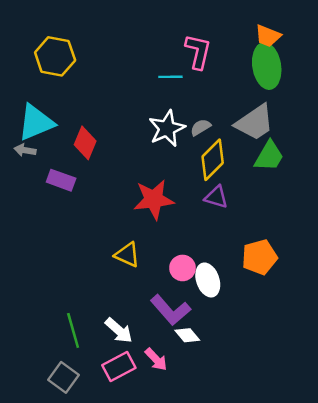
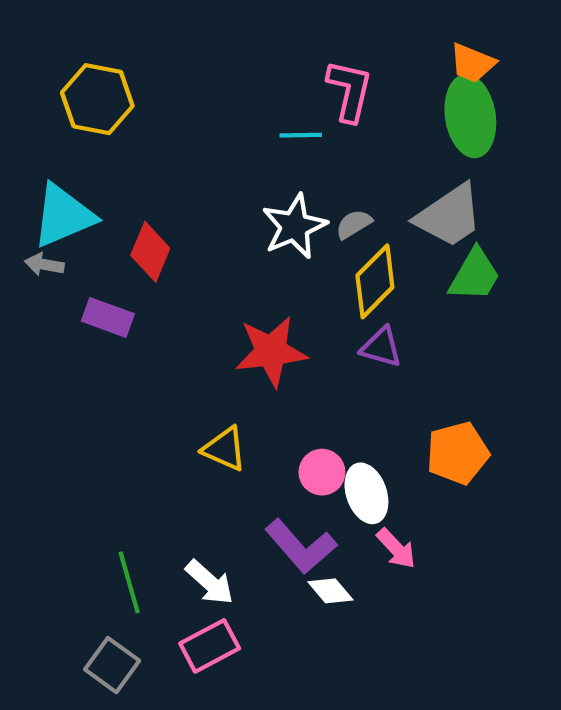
pink arrow: (156, 359) -> (396, 548), moved

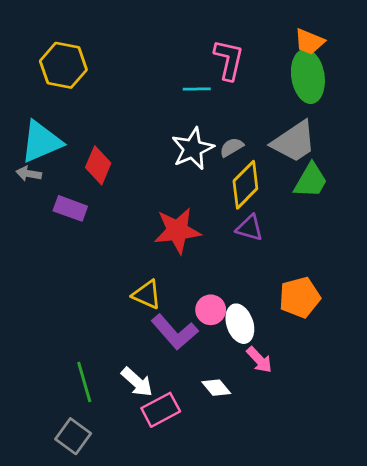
purple L-shape: (301, 546) -> (175, 332), moved
pink rectangle: (210, 646) -> (161, 410), moved

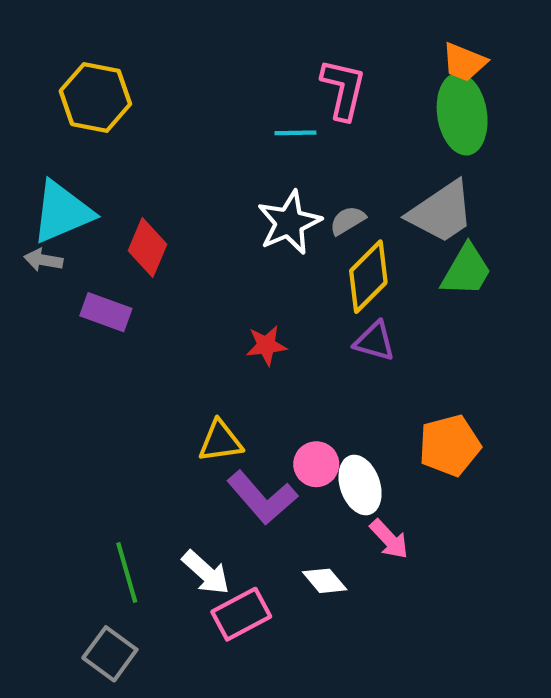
red star: (177, 231) -> (266, 345), size x0.6
yellow triangle: (147, 295) -> (220, 441), turned -32

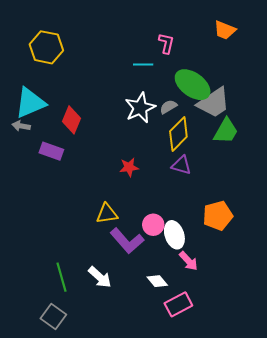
pink L-shape: (343, 89) -> (166, 43), size x0.7
green ellipse: (462, 114) -> (193, 85), moved, turned -45
pink rectangle: (241, 614) -> (178, 304), moved

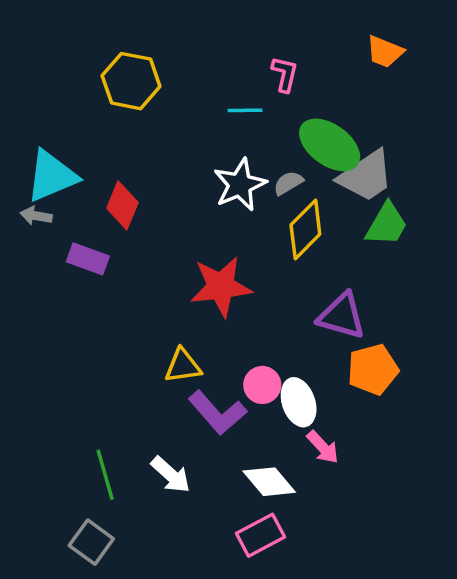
yellow hexagon: (46, 47) -> (131, 81), moved
purple triangle: (181, 165) -> (342, 316), moved, size x1.4
red star: (129, 167) -> (221, 287), size x1.8
white diamond: (157, 281) -> (269, 482), size x1.4
pink rectangle: (178, 304) -> (261, 535), moved

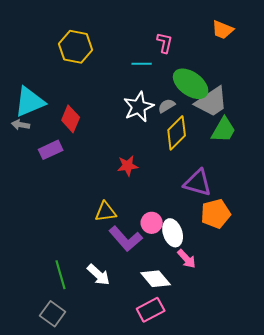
purple rectangle: (88, 259) -> (51, 150), turned -45
red star: (221, 287) -> (128, 166), size x0.6

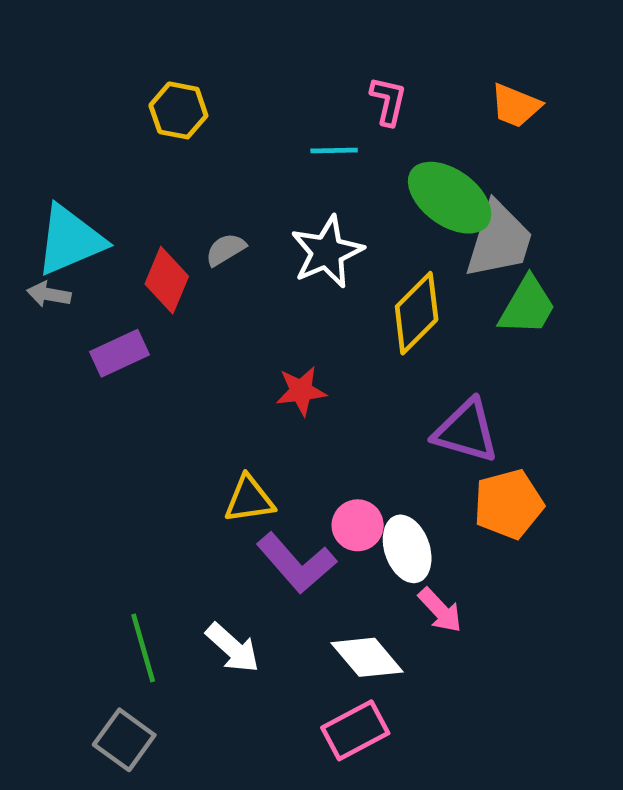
orange trapezoid: (223, 30) -> (516, 106), moved
yellow hexagon: (76, 47) -> (178, 110), size x0.7
gray trapezoid: (212, 102) -> (499, 240), turned -39
gray semicircle: (167, 106) -> (226, 250), moved

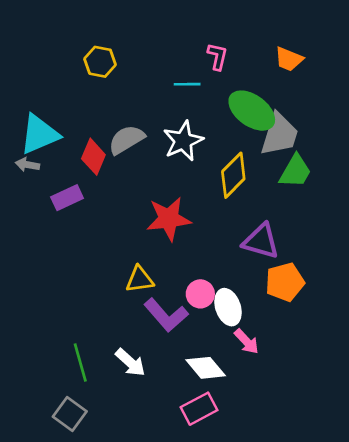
gray semicircle: (226, 250) -> (126, 140), size x1.6
red star: (301, 391) -> (169, 219), size x1.6

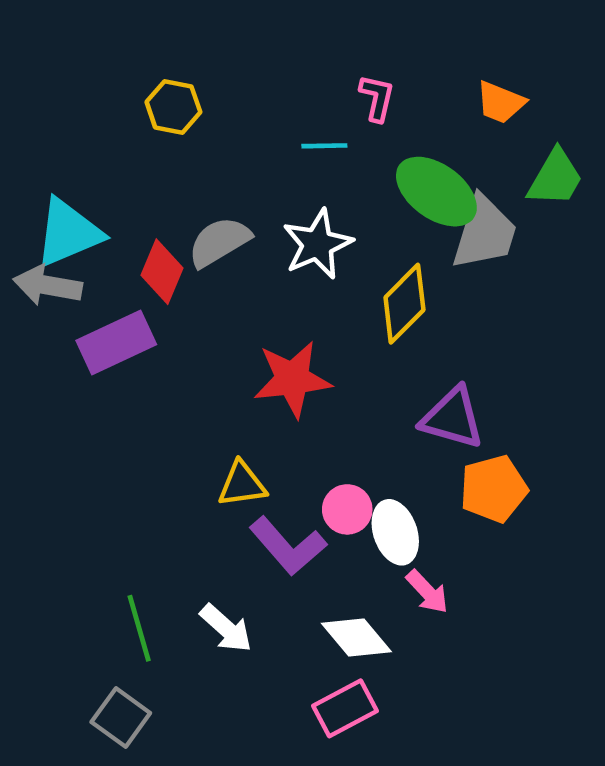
gray arrow: (27, 165) -> (48, 285), size x1.6
green trapezoid: (295, 171) -> (555, 178), moved
purple rectangle: (67, 198) -> (116, 342), size x1.4

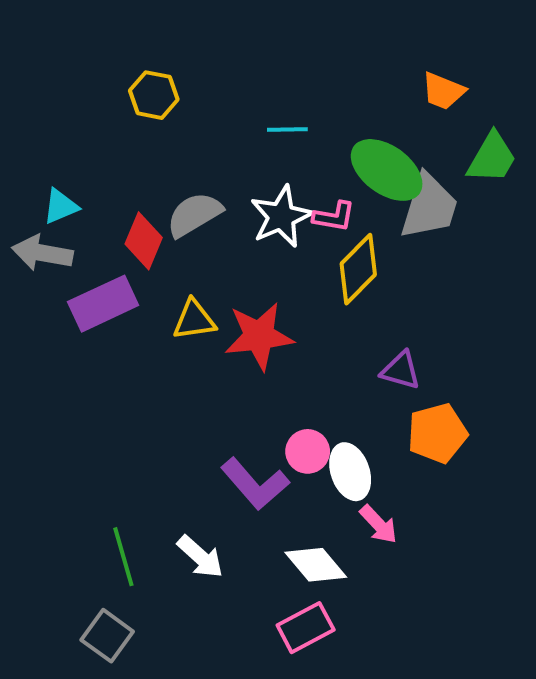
pink L-shape: (377, 98) -> (334, 217), moved, turned 87
cyan triangle: (68, 233) -> (61, 206), size x0.6
purple triangle: (452, 418) -> (401, 370), size x0.7
yellow triangle: (242, 484) -> (194, 320), moved

